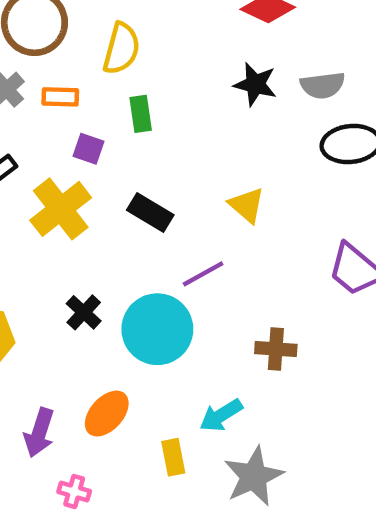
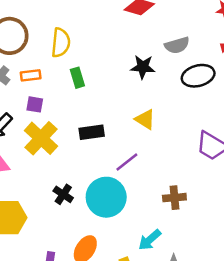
black star: (255, 84) -> (143, 67), moved
purple square: (89, 149) -> (35, 104), moved
black rectangle: (150, 213) -> (92, 132), turned -30

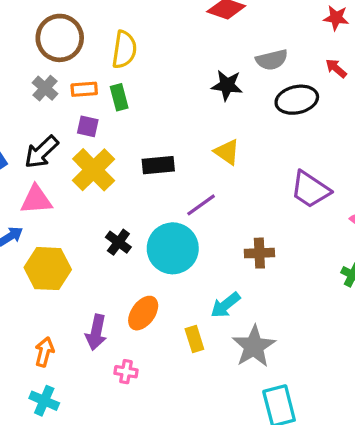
green rectangle: (77, 78) -> (119, 97), moved

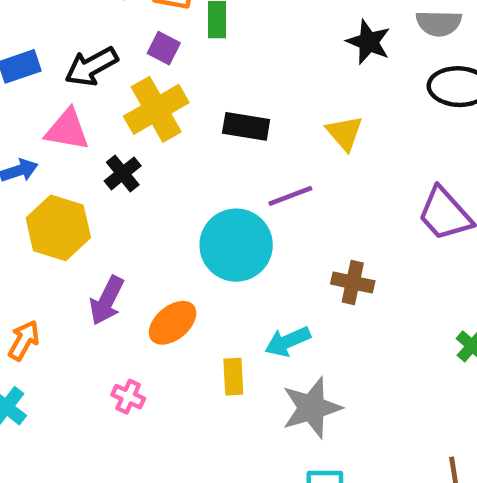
black cross: (118, 242) -> (123, 173), moved
purple arrow: (96, 332) -> (107, 301), moved

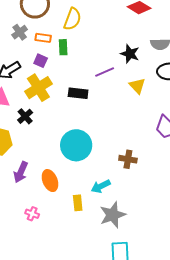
yellow triangle: (345, 133) -> (137, 86), moved
purple line: (290, 196) -> (105, 72), moved
orange ellipse: (173, 323) -> (50, 181), turned -70

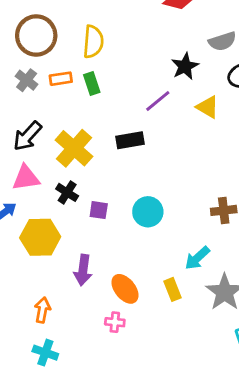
black star: (130, 54) -> (185, 66), turned -30
purple square: (41, 61) -> (99, 210), moved
cyan circle: (76, 145) -> (148, 212), size x0.7
orange ellipse: (50, 181) -> (125, 289), moved

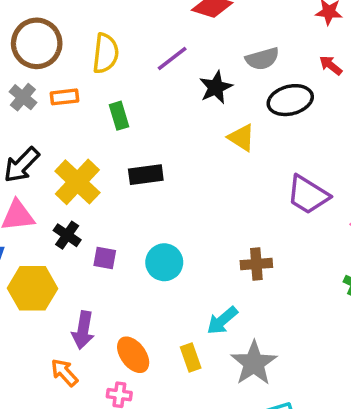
green rectangle: (92, 84) -> (119, 116), moved
purple line: (158, 101) -> (172, 58), moved
orange arrow: (42, 310) -> (64, 372), moved, turned -55

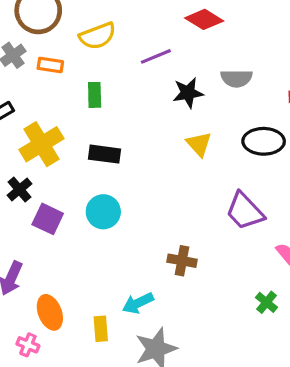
yellow semicircle: (106, 53) -> (98, 36), turned 48
black ellipse: (290, 100) -> (264, 141), moved
purple square: (105, 258) -> (48, 219), size x1.4
cyan circle: (164, 262) -> (103, 212), moved

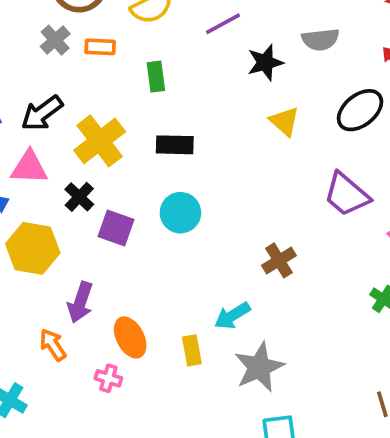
black ellipse: (264, 141) -> (360, 110), turned -33
brown cross: (182, 261) -> (279, 260), turned -36

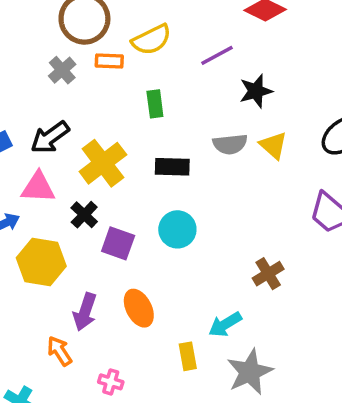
gray semicircle: (320, 39) -> (230, 144), moved
orange rectangle: (100, 47) -> (109, 61), moved
orange ellipse: (130, 337) -> (139, 308), moved

